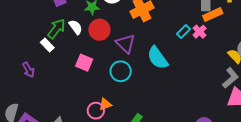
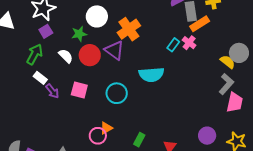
green arrow: (56, 29) -> (35, 54), moved
purple triangle: (126, 44) -> (114, 50), moved
cyan semicircle: (158, 58) -> (151, 75), turned -50
purple arrow: (28, 70) -> (52, 91), moved

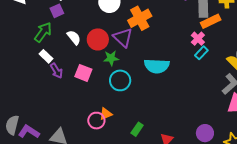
green star: (79, 34) -> (111, 58), moved
cyan rectangle: (173, 45) -> (201, 53), moved

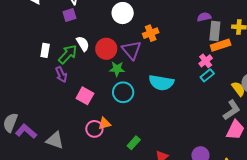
orange cross: (140, 18) -> (151, 33), size x0.7
green arrow: (43, 32) -> (68, 54), moved
white rectangle: (46, 56) -> (45, 50), moved, turned 48
pink square: (83, 73) -> (85, 96), moved

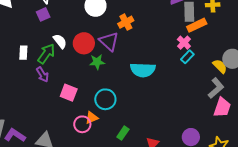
cyan circle: (123, 92) -> (105, 99), moved

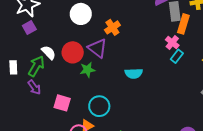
orange rectangle: (197, 25) -> (183, 24), turned -42
cyan semicircle: (143, 70) -> (134, 73), size x0.7

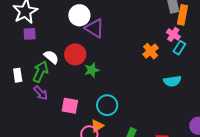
purple square: (29, 27) -> (30, 34), turned 32
orange cross: (112, 27) -> (151, 51), moved
purple triangle: (97, 48) -> (95, 28), moved
cyan semicircle: (134, 73) -> (172, 81), moved

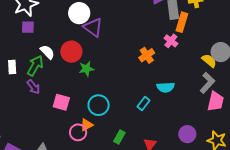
cyan rectangle: (179, 48) -> (144, 104), moved

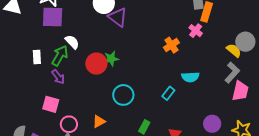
purple square: (28, 27) -> (53, 17), size x1.6
red circle: (71, 52) -> (96, 64), moved
pink square: (61, 102) -> (51, 104), moved
orange triangle: (87, 125) -> (99, 121), moved
pink circle: (78, 132) -> (69, 124), moved

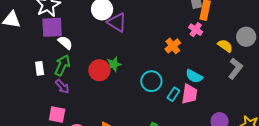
white semicircle: (72, 42) -> (65, 43), moved
yellow semicircle: (234, 50) -> (225, 46), moved
cyan semicircle: (190, 77) -> (194, 76), turned 36
pink trapezoid: (240, 91) -> (190, 94), moved
cyan circle: (123, 95) -> (151, 81), moved

